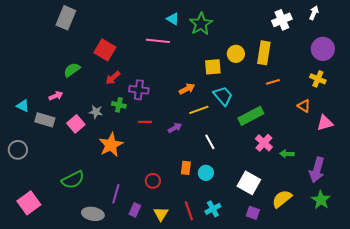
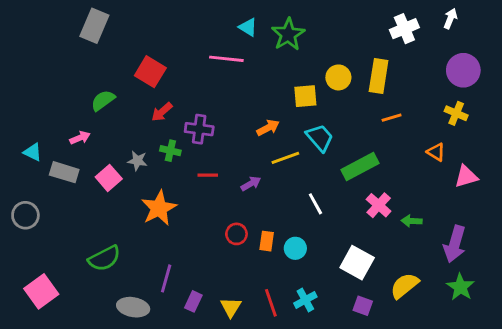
white line: (210, 142) -> (315, 204), moved
red circle: (153, 181) -> (236, 234), moved

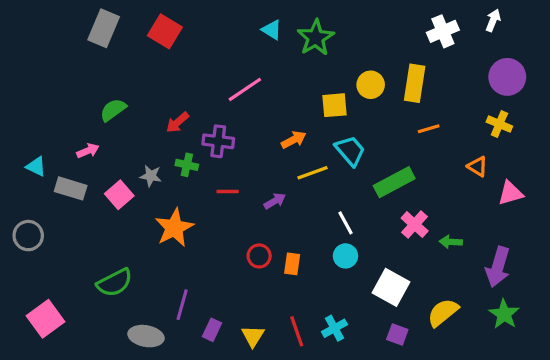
pink line: (226, 59) -> (245, 89), moved, turned -40
red square: (150, 72) -> (165, 31), moved
cyan circle: (295, 248) -> (345, 256), moved

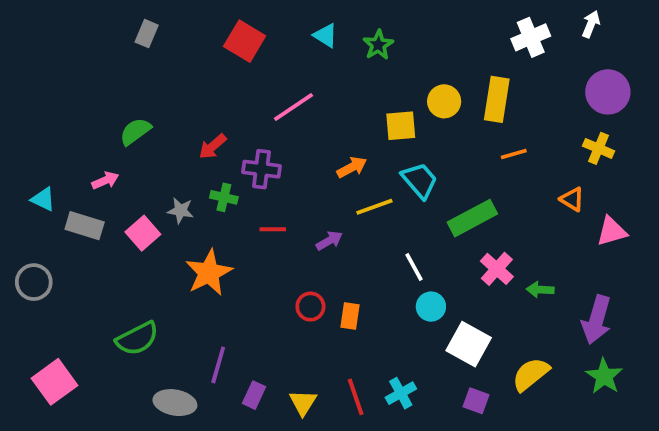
gray rectangle: (104, 28) -> (147, 34), moved, size x0.6
red square: (165, 31) -> (245, 41), moved
green star: (316, 38) -> (378, 45), size x0.7
cyan circle: (345, 256) -> (431, 307), moved

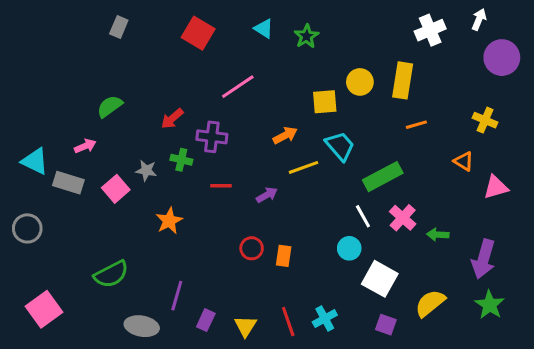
purple circle: (608, 92) -> (502, 58), moved
cyan triangle: (43, 199) -> (35, 161), size x1.4
white line: (414, 267) -> (363, 216), moved
orange star: (209, 273) -> (169, 221), size x0.7

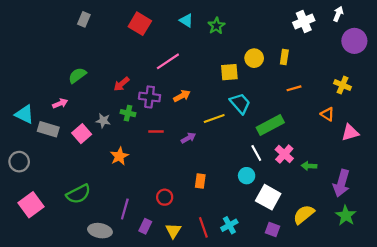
yellow rectangle: (403, 80) -> (284, 57), size x0.6
orange arrow: (285, 135) -> (182, 96), moved
red circle: (252, 248) -> (165, 197), moved
pink square: (44, 309) -> (31, 205), moved

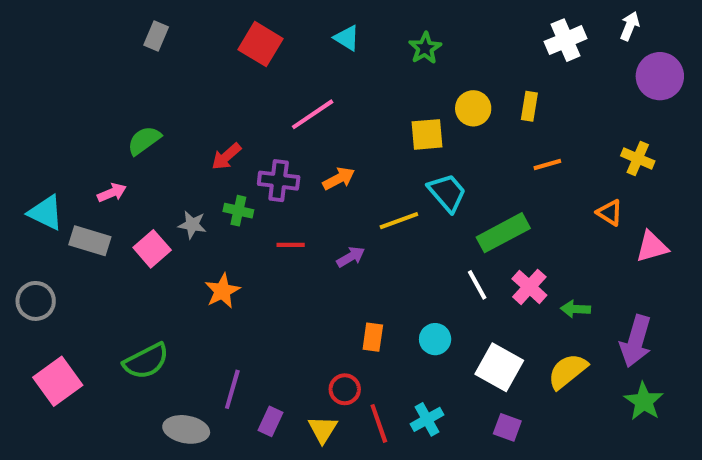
green star: (216, 26) -> (425, 48), moved
cyan circle: (247, 176) -> (435, 339), moved
red circle: (165, 197) -> (345, 389), moved
yellow semicircle: (304, 214) -> (568, 371), moved

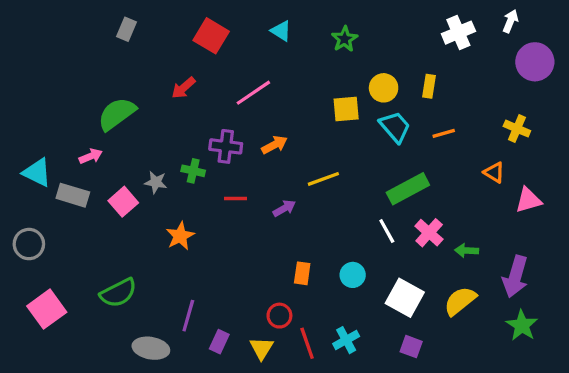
green semicircle: (144, 140) -> (117, 114), size x1.4
red arrow: (226, 156) -> (183, 88), moved
cyan trapezoid: (447, 193) -> (395, 127), moved

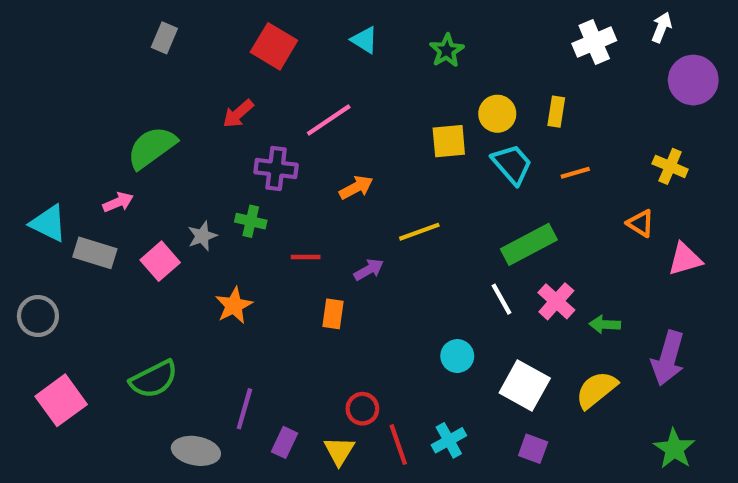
purple cross: (226, 146) -> (276, 169), moved
gray star: (156, 182) -> (202, 236), turned -30
orange rectangle: (302, 273) -> (333, 314), moved
green star: (522, 325) -> (674, 449), moved

